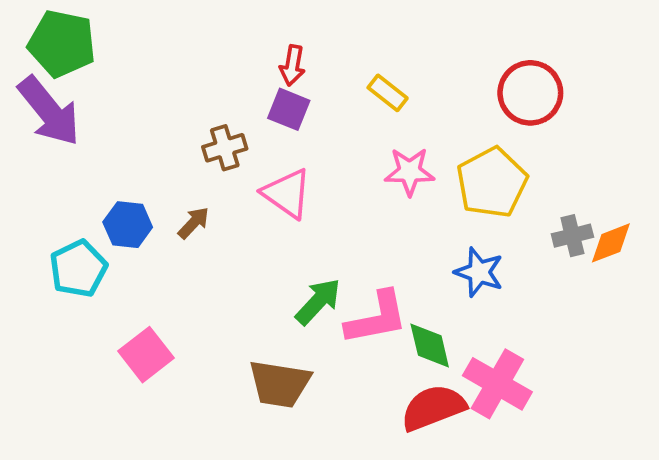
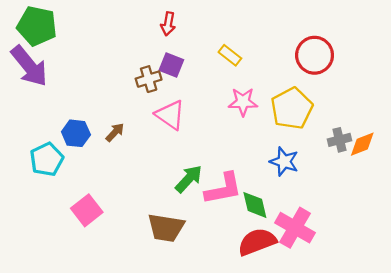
red arrow: (292, 65) -> (168, 24), moved
brown cross: (225, 148) -> (149, 79), moved

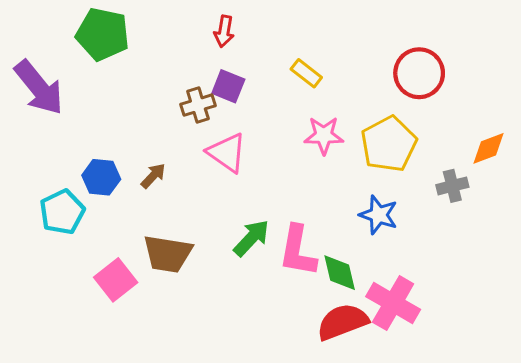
green pentagon: (37, 26) -> (103, 34), moved
orange diamond: (362, 144) -> (488, 148), moved
pink L-shape: (223, 189) -> (298, 251), turned 111
brown trapezoid: (166, 228) -> (168, 254), moved

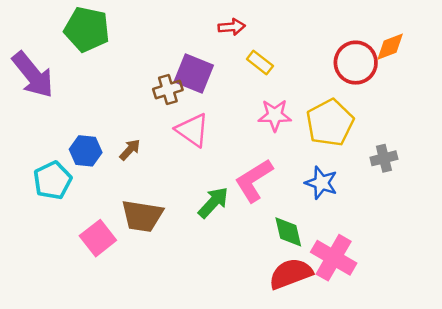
red arrow: (224, 31) -> (232, 27), moved, turned -105
purple square: (228, 86) -> (194, 74), size x1.4
orange diamond: (488, 148) -> (390, 47), moved
pink L-shape: (298, 251) -> (254, 180), moved, turned 48

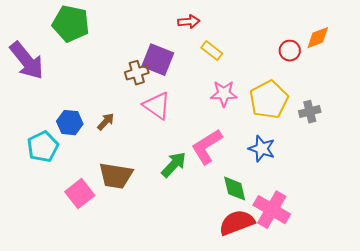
red circle: (356, 63) -> (290, 51), size x0.6
gray cross: (384, 158) -> (310, 112), moved

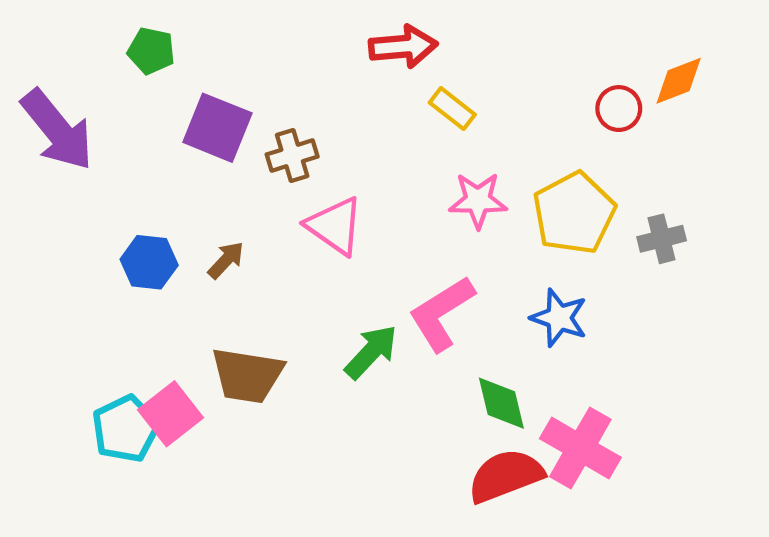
red arrow: (189, 22) -> (403, 47), size x1.4
green pentagon: (71, 24) -> (151, 51), size x0.6
purple square: (158, 60) -> (217, 128), moved
cyan pentagon: (43, 147) -> (126, 429), moved

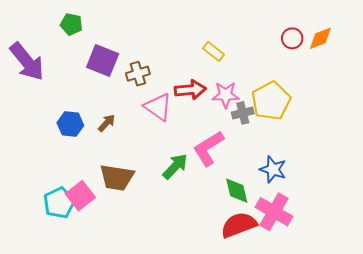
red arrow: (403, 47) -> (190, 90), moved
red circle: (619, 109) -> (292, 38), moved
gray cross: (662, 239) -> (243, 113), moved
blue star: (559, 318) -> (273, 169), moved

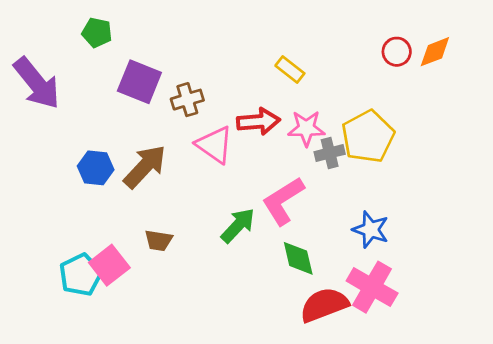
brown arrow: (107, 123) -> (145, 167), size x1.8
brown trapezoid: (117, 177) -> (159, 241), size x0.6
green diamond: (237, 191) -> (298, 258), moved

